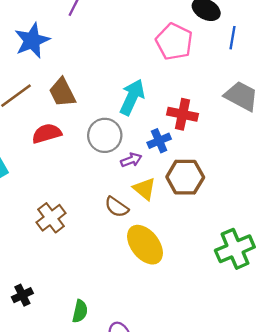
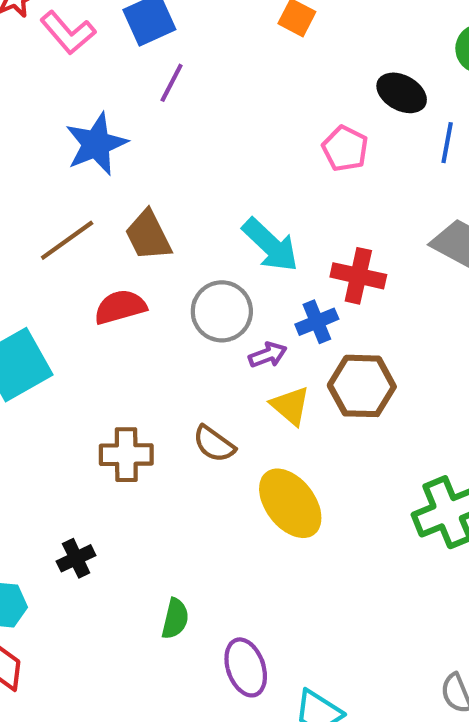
pink pentagon: (174, 42) -> (345, 149), size x0.7
cyan arrow: (132, 97) -> (270, 245), turned 108
brown semicircle: (117, 207) -> (214, 444), moved
brown cross: (51, 218) -> (126, 455), turned 36
black cross: (22, 295) -> (76, 558), moved

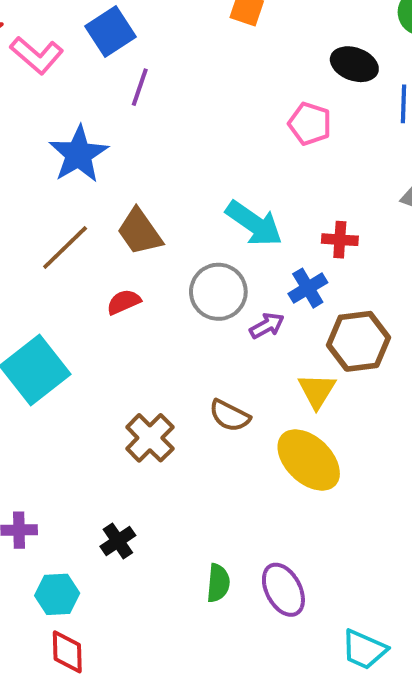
red cross: (358, 276) -> (340, 240), size x0.7
red semicircle: (120, 307) -> (124, 302), size x0.7
yellow triangle: (290, 406) -> (317, 391), moved, turned 30
brown cross: (126, 455) -> (150, 438), turned -36
purple ellipse: (246, 667) -> (283, 590), moved

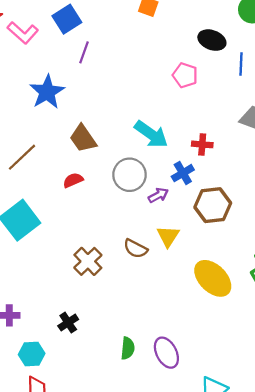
brown line: (65, 248) -> (22, 157), moved
yellow triangle: (317, 391) -> (168, 236), moved
yellow ellipse: (309, 460) -> (213, 278), moved

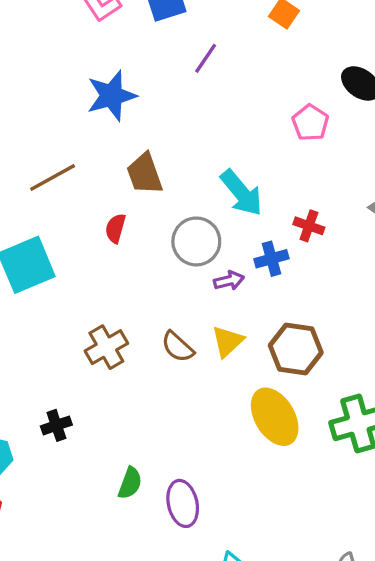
purple line: (84, 52) -> (206, 58), moved
red semicircle: (73, 180) -> (115, 228), turned -66
brown hexagon: (213, 205) -> (296, 349), moved

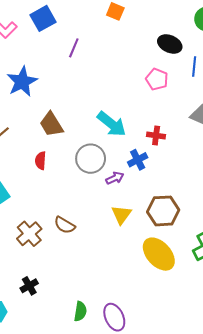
pink pentagon: (310, 123) -> (157, 79), moved
brown cross: (106, 347) -> (29, 234), moved
brown semicircle: (178, 347) -> (65, 225), moved

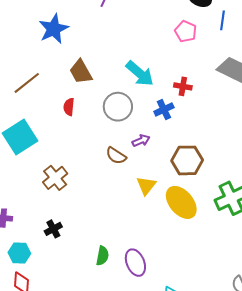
purple arrow: (115, 178) -> (141, 141), moved
yellow triangle: (121, 215) -> (146, 186), moved
brown semicircle: (65, 225) -> (116, 156), moved

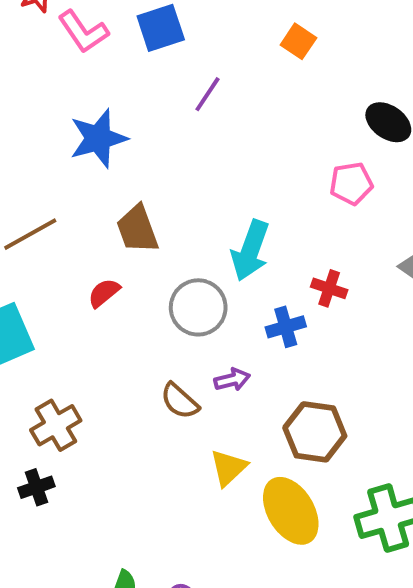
pink pentagon: (186, 31) -> (351, 183), turned 30
cyan arrow: (140, 74) -> (250, 251), turned 60
red semicircle: (69, 107) -> (104, 293), turned 36
black cross: (53, 229) -> (36, 487), moved

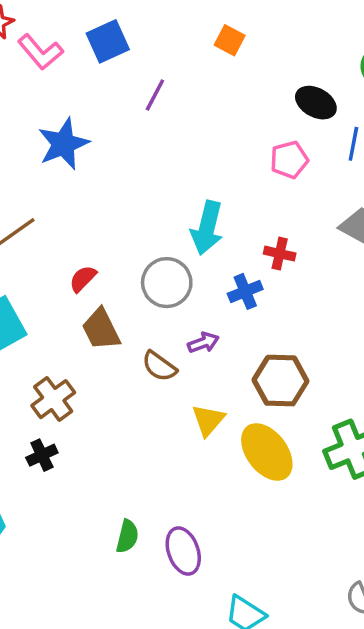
brown trapezoid: (137, 229) -> (101, 329), moved

